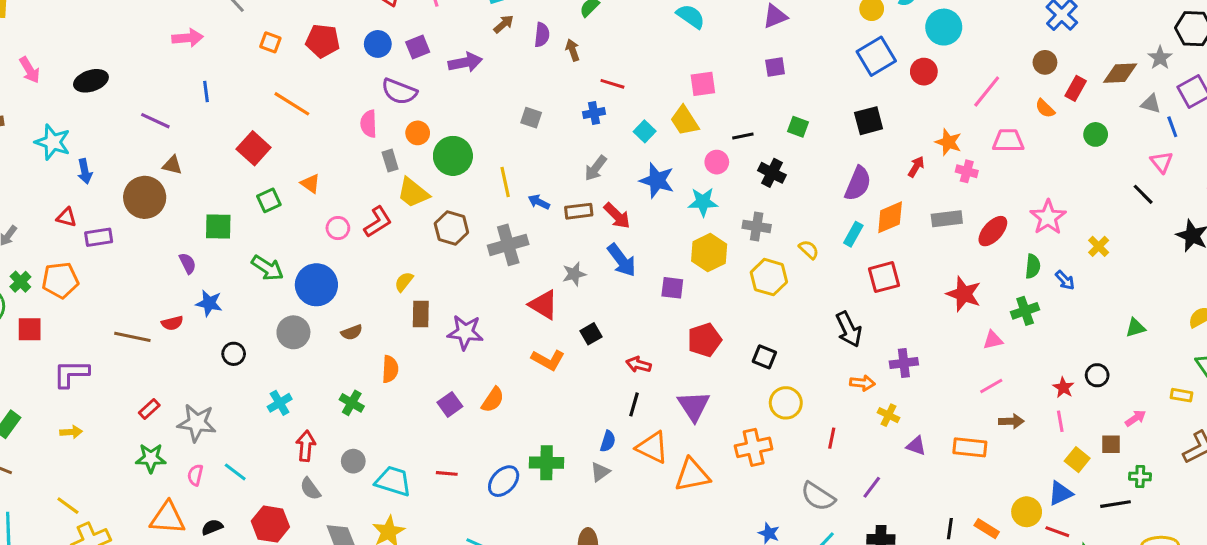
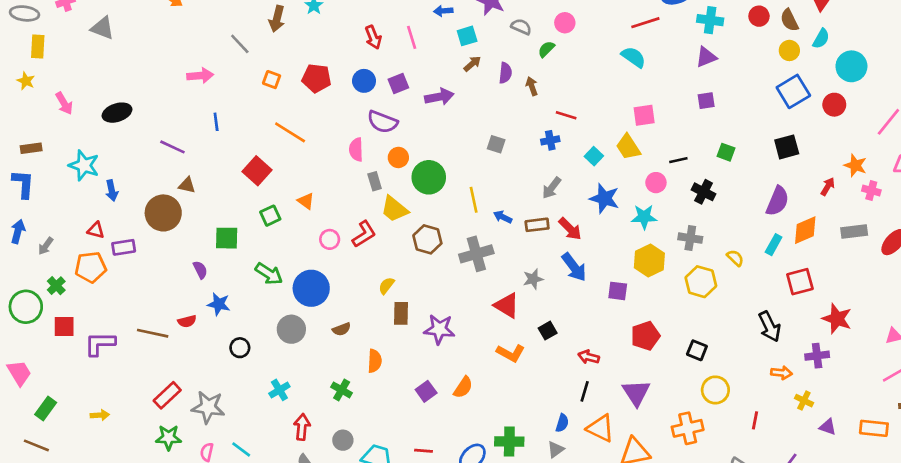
orange pentagon: (60, 280) -> (91, 267), moved
red star: (964, 294) -> (837, 319), moved
purple L-shape: (71, 374) -> (100, 344), moved
red rectangle: (149, 409) -> (167, 395), size x1.5

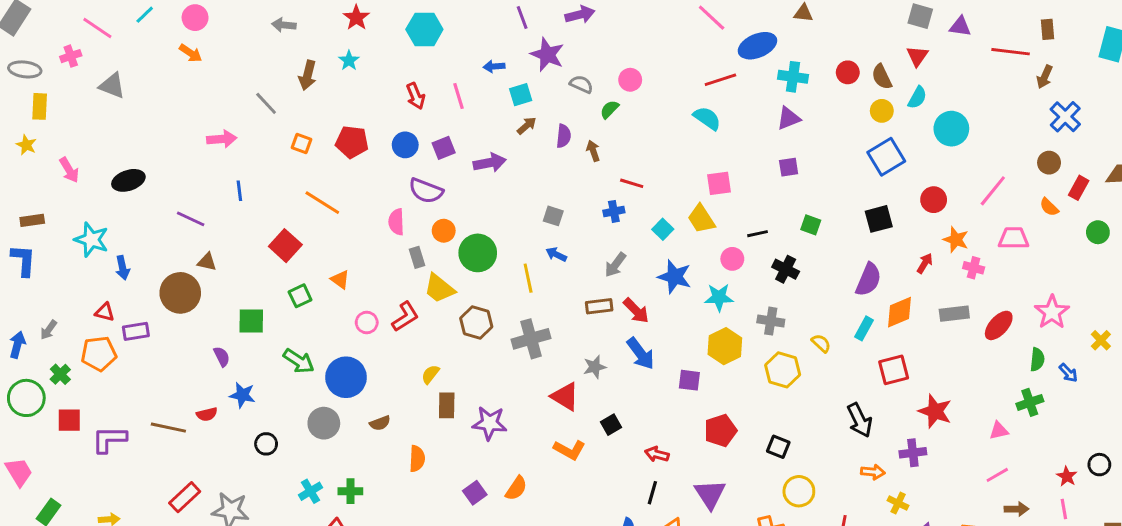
red circle: (834, 105) -> (934, 200), moved
blue arrow: (503, 217) -> (556, 254), moved
blue arrow: (18, 231) -> (17, 345), moved
green cross: (342, 390) -> (350, 491), moved, turned -30

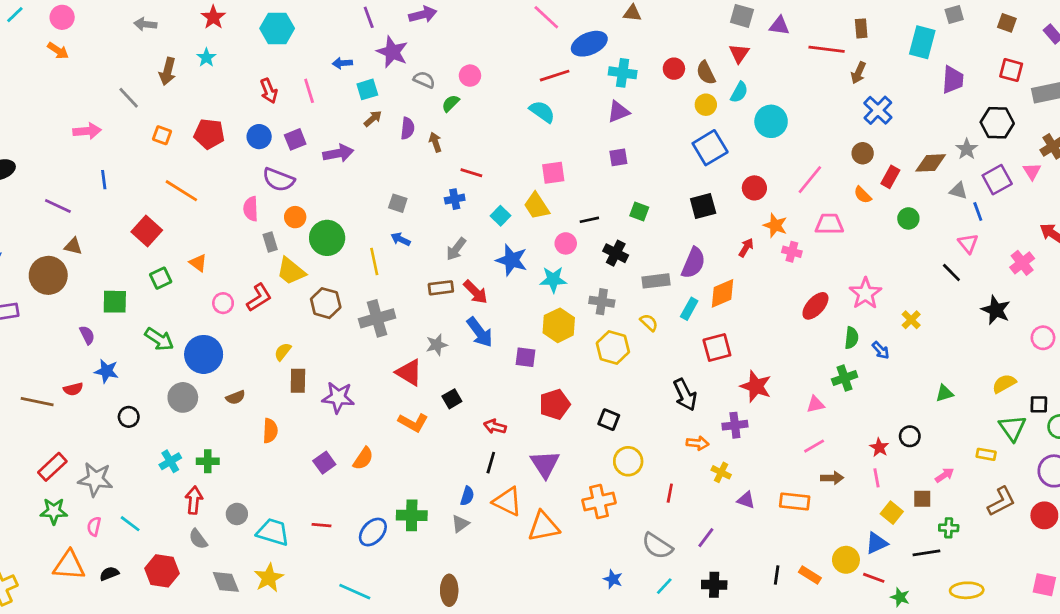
gray rectangle: (954, 314) -> (656, 281), moved

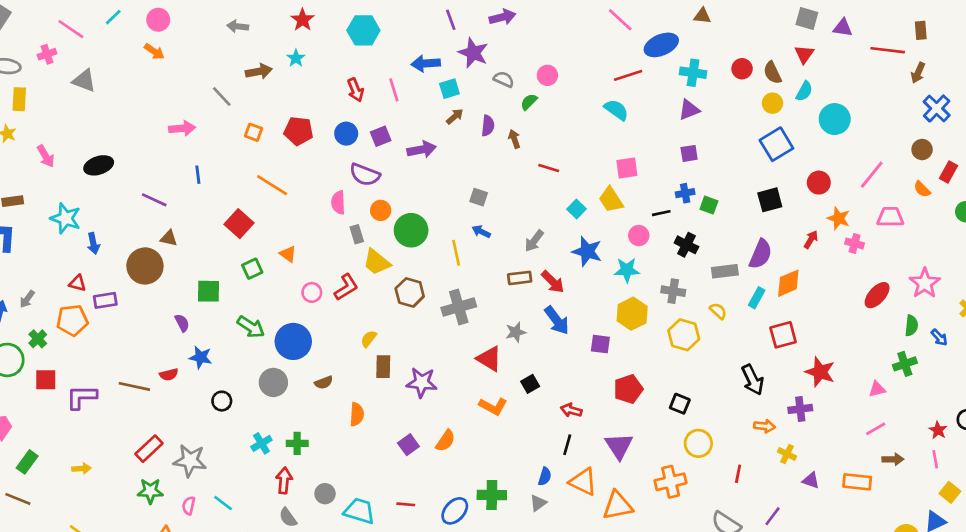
blue arrow: (342, 63) -> (426, 63), size x1.5
brown arrow: (168, 71) -> (259, 71), turned -115
blue cross: (455, 199) -> (685, 193), moved

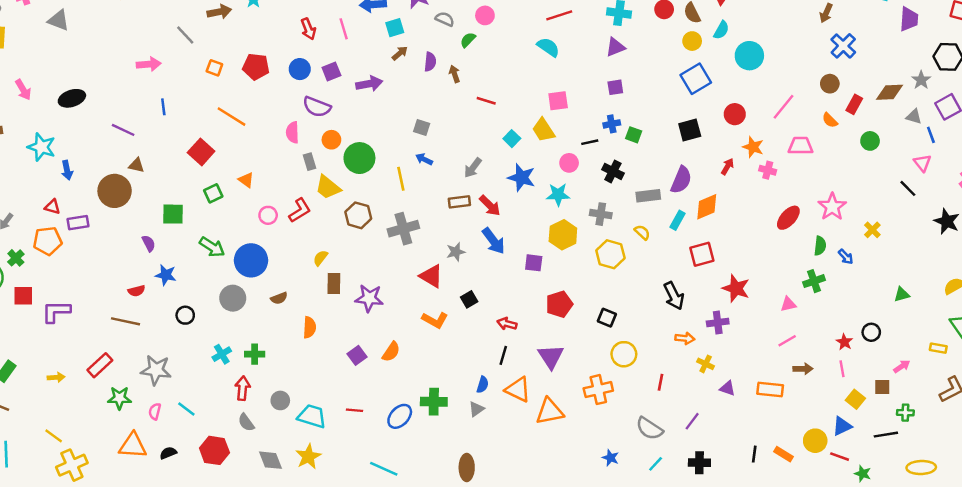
brown line: (134, 386) -> (126, 321), moved
red rectangle: (149, 449) -> (100, 365), moved

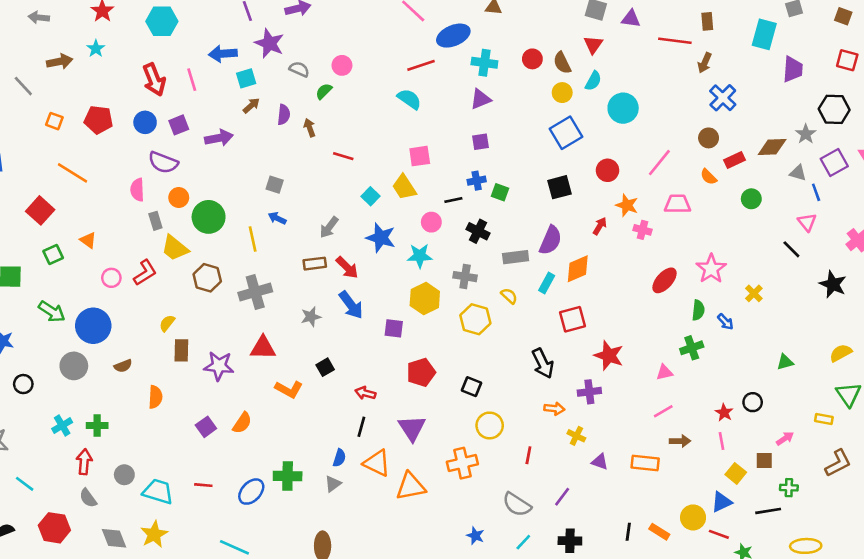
red arrow: (308, 29) -> (154, 80), size x1.4
red rectangle: (854, 104) -> (734, 160), turned 36
red triangle: (431, 276) -> (263, 348), moved, turned -30

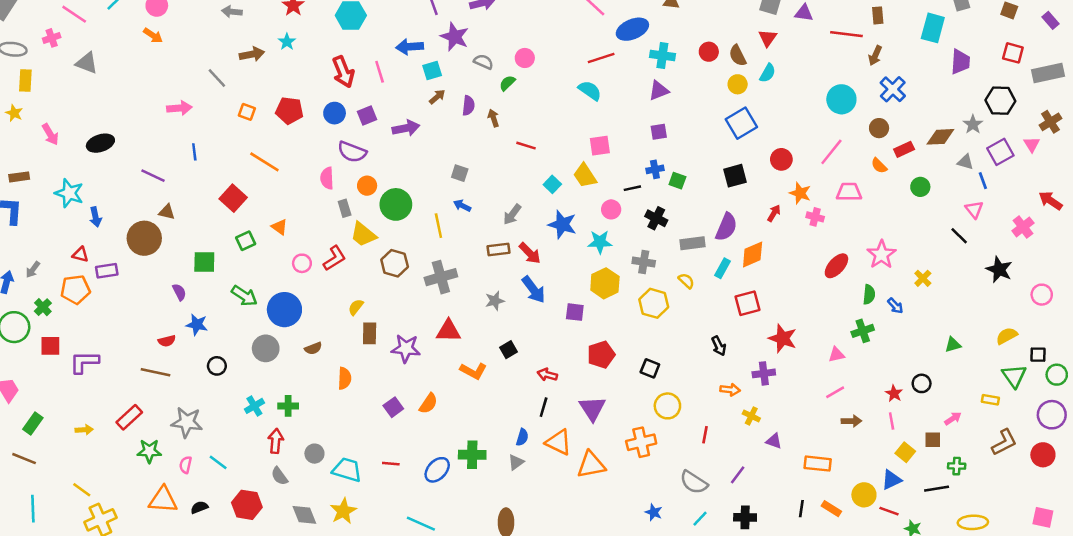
cyan circle: (623, 108) -> (841, 99), moved
black arrow: (543, 363) -> (719, 346), size x0.7
orange rectangle: (645, 463) -> (818, 464), moved

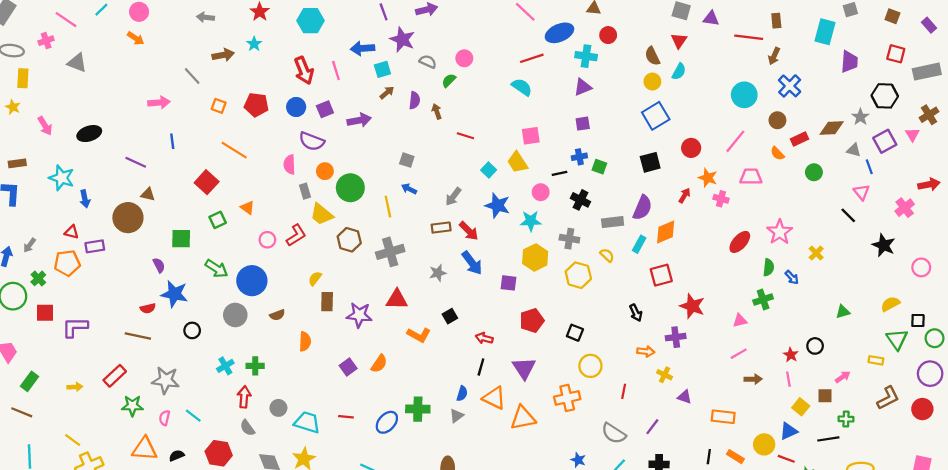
red circle: (709, 52) -> (608, 35), moved
red arrow: (1050, 201) -> (929, 184), turned 135
blue star: (197, 325) -> (174, 294), size x1.4

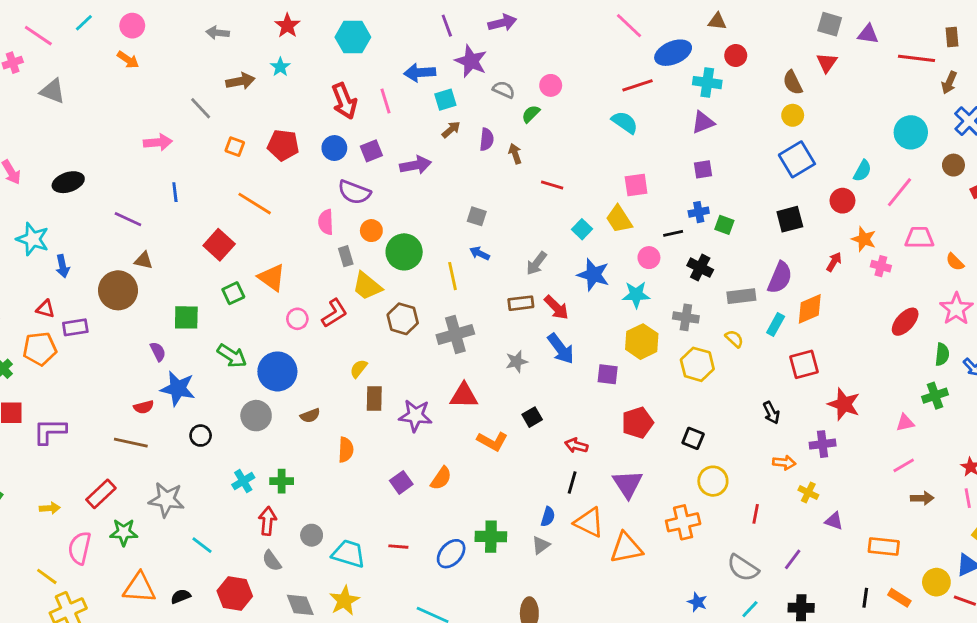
cyan semicircle: (679, 72) -> (862, 171), moved
orange semicircle: (777, 153) -> (955, 262), moved
orange triangle: (247, 208) -> (272, 278), size x1.5
pink semicircle: (164, 418) -> (80, 548), moved, size x1.6

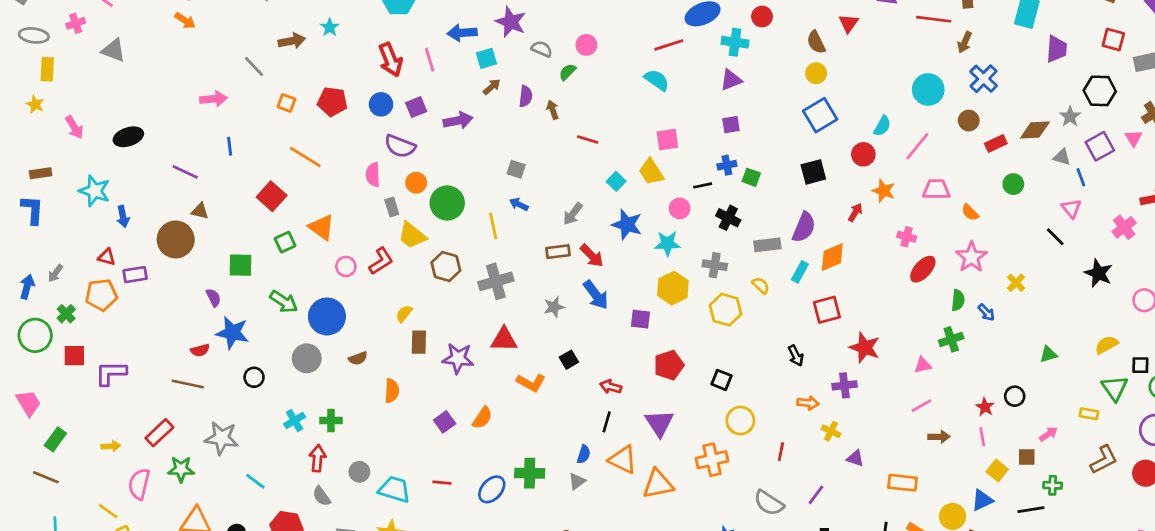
pink cross: (881, 266) -> (907, 237), moved

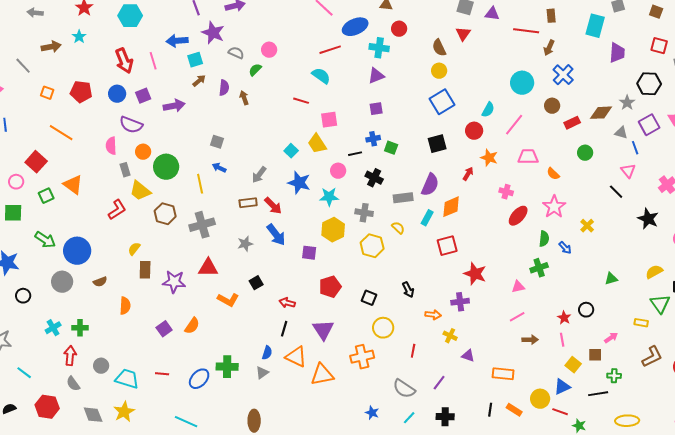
red line: (588, 139) -> (301, 101), moved
pink circle: (346, 266) -> (16, 182), moved
black arrow: (796, 356) -> (408, 290), moved

